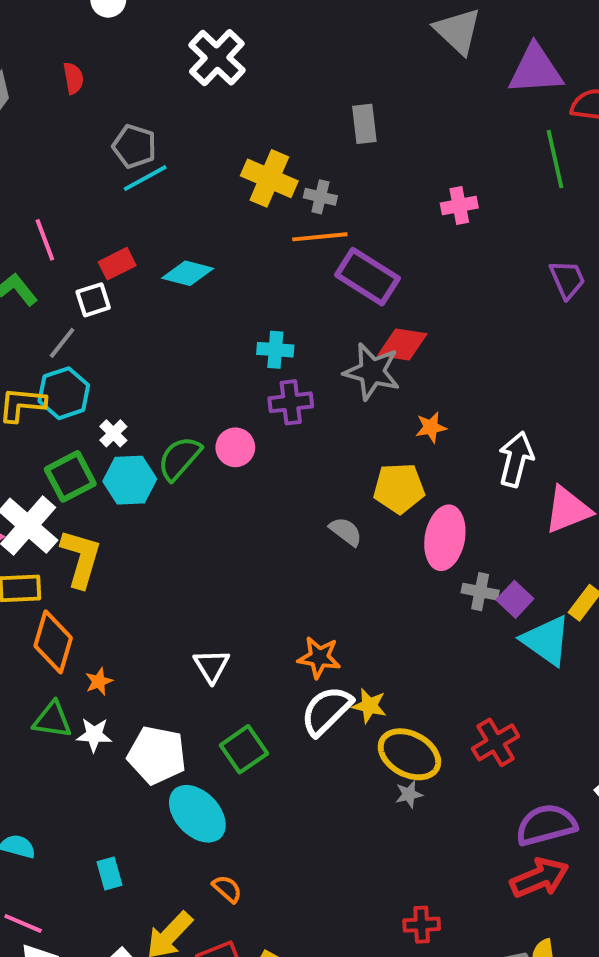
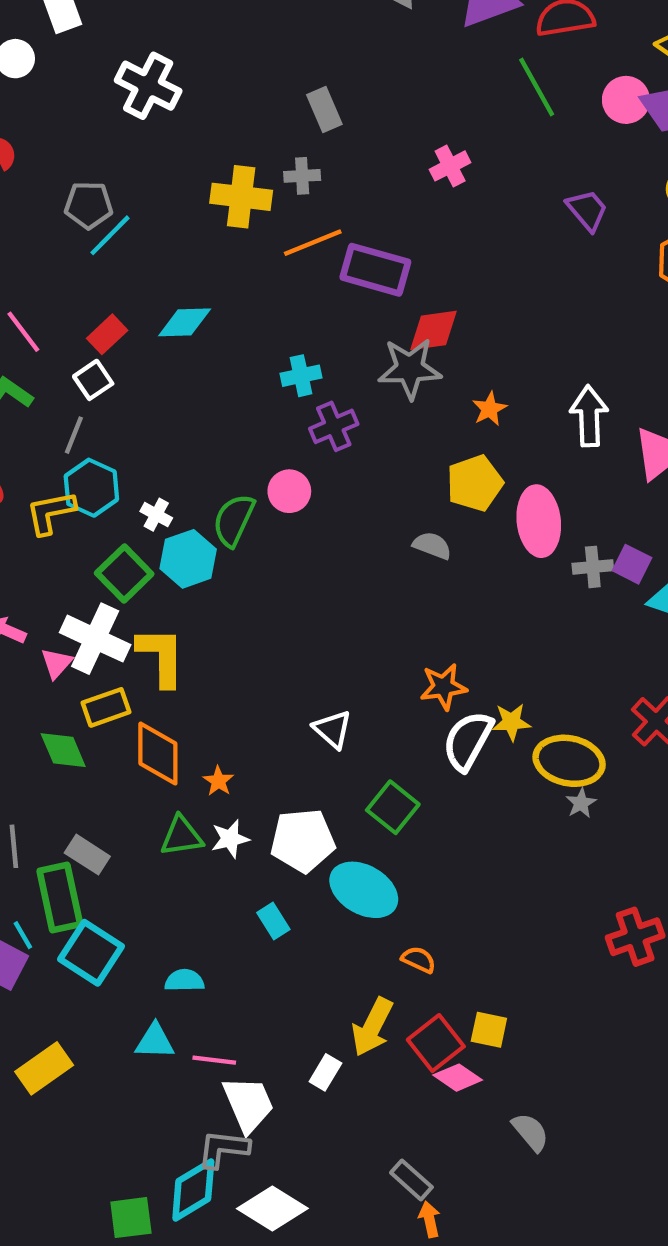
gray cross: (320, 197) -> (302, 176), moved
cyan rectangle: (109, 874) -> (273, 921), moved
red cross: (422, 925) -> (635, 937), size x1.4

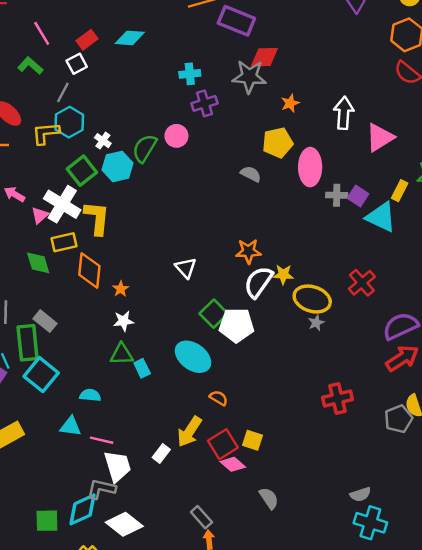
green triangle: (181, 836) -> (122, 354), moved
white pentagon: (303, 841) -> (237, 325), moved

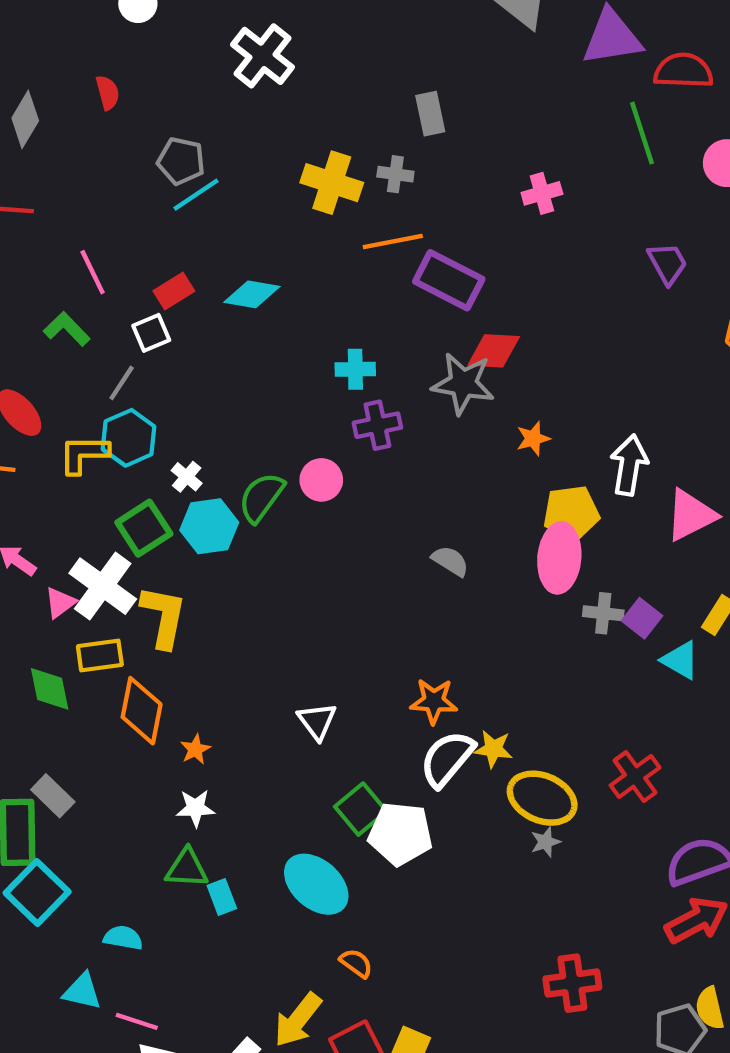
yellow pentagon: (278, 143) -> (571, 513), moved
cyan triangle: (381, 217) -> (680, 660), size x0.7

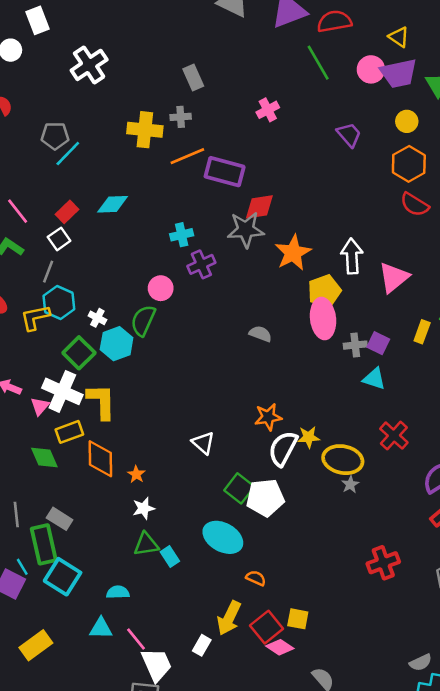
white cross: (262, 56) -> (89, 65), turned 30
orange star: (533, 439) -> (293, 253), size x1.8
pink circle: (321, 480) -> (161, 288), moved
cyan triangle: (680, 660) -> (374, 379), moved
pink line: (137, 1021) -> (136, 639), turned 45

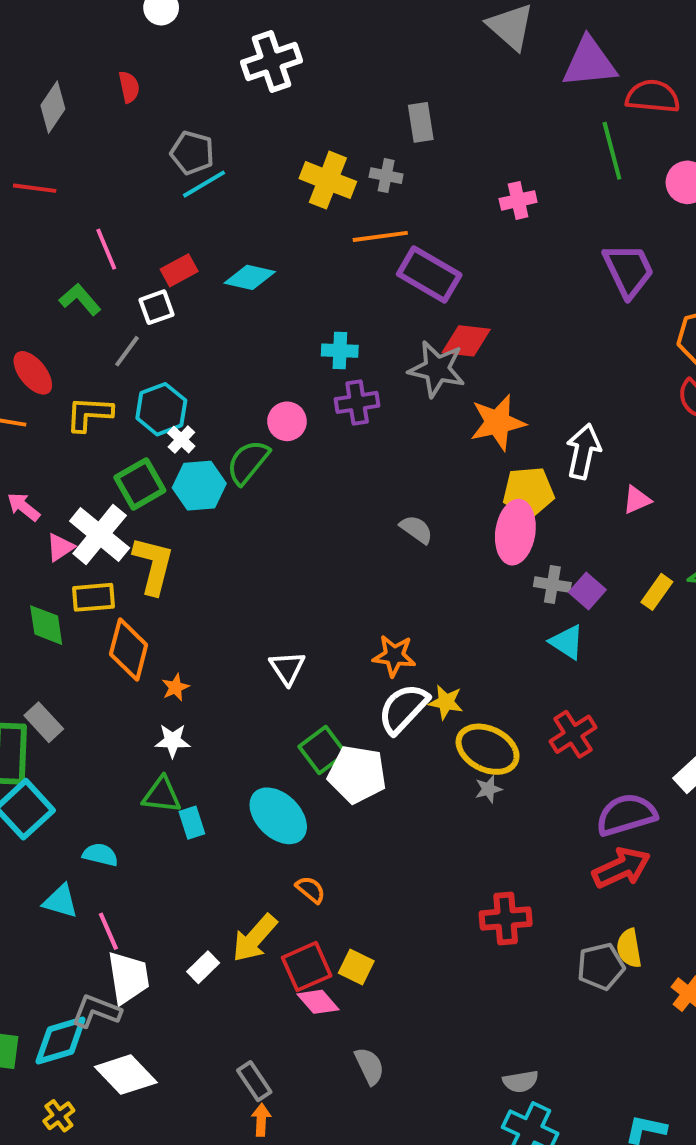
purple trapezoid: (349, 135) -> (628, 270), size x1.4
pink triangle: (394, 277) -> (637, 500), size x0.6
cyan hexagon: (59, 302) -> (161, 409), moved

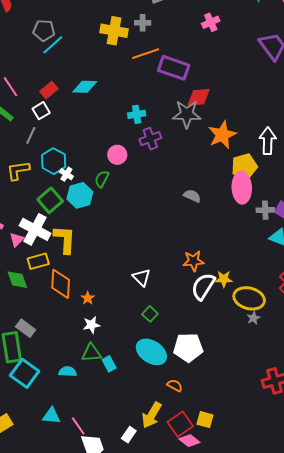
green semicircle: (248, 462) -> (102, 179), size x0.7
green square: (322, 750) -> (150, 314), moved, size x0.7
white pentagon: (357, 774) -> (188, 347), moved
cyan semicircle: (100, 855) -> (68, 372), moved

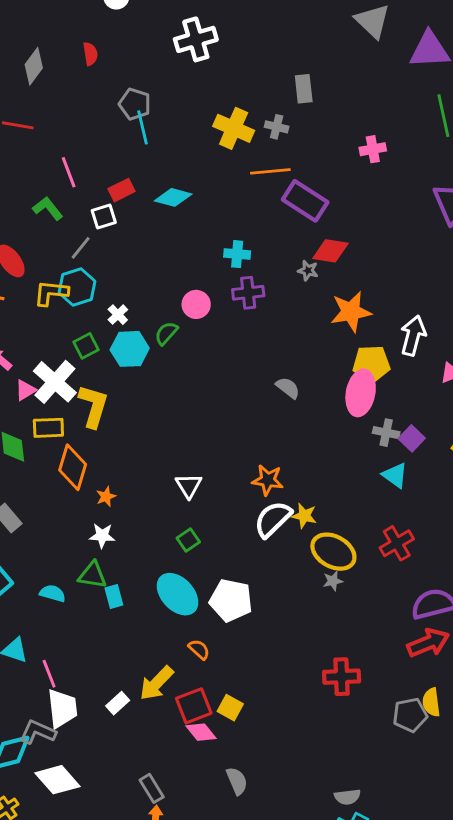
cyan line: (53, 45) -> (142, 127), turned -75
gray star: (187, 114) -> (308, 271), size x0.5
cyan hexagon: (54, 161) -> (77, 287), moved
green square: (50, 200) -> (86, 346), size x0.7

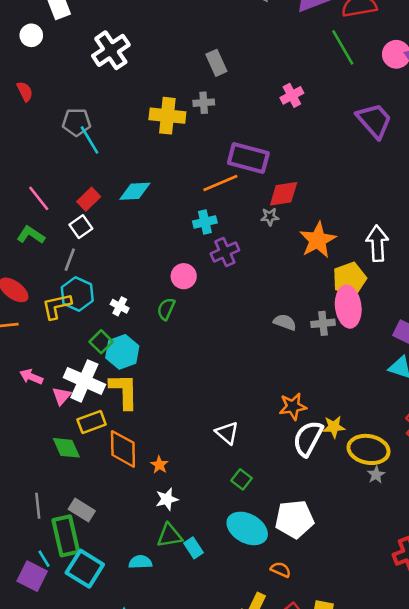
orange line: (270, 171) -> (220, 183), moved
cyan hexagon: (130, 349) -> (122, 352), moved
gray cross: (386, 433) -> (323, 323), moved

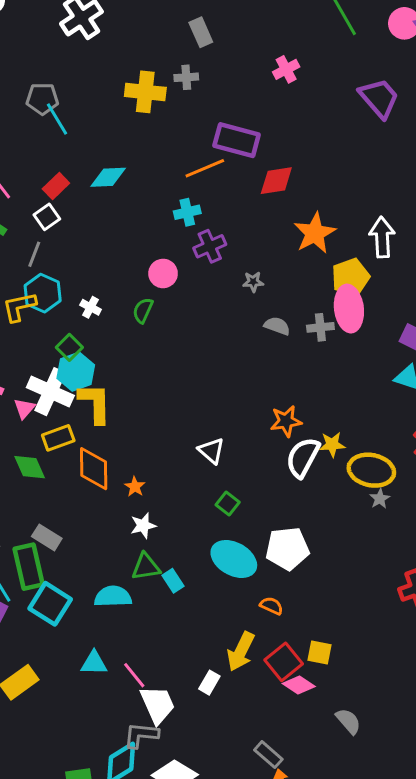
gray star: (270, 217) -> (253, 282), moved
cyan hexagon: (122, 352) -> (76, 372), moved
cyan semicircle: (140, 562) -> (113, 597), size x1.4

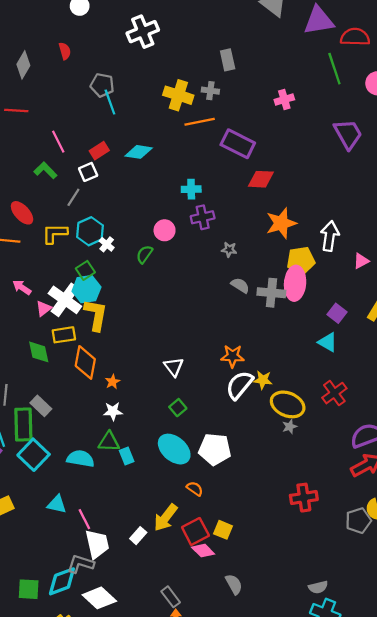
orange line: (205, 168) -> (200, 122), moved
cyan hexagon: (43, 293) -> (90, 231), moved
gray cross: (320, 327) -> (271, 293), size x1.4

